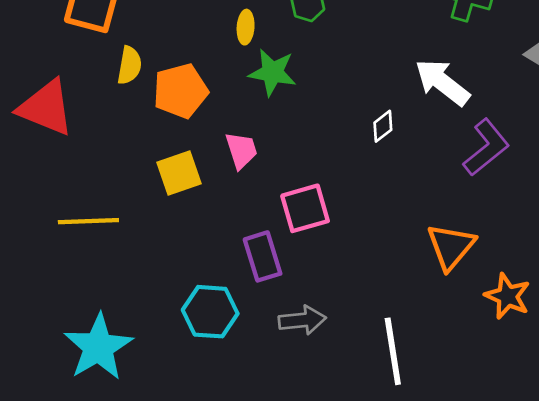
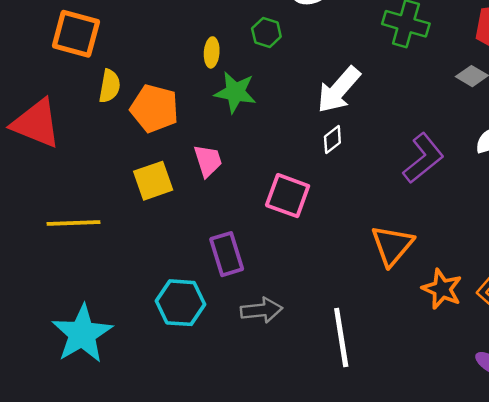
white arrow: (442, 82) -> (339, 90), moved, turned -87
orange pentagon: (180, 91) -> (154, 108), turned 30
pink square: (305, 208) -> (288, 196), moved, turned 36

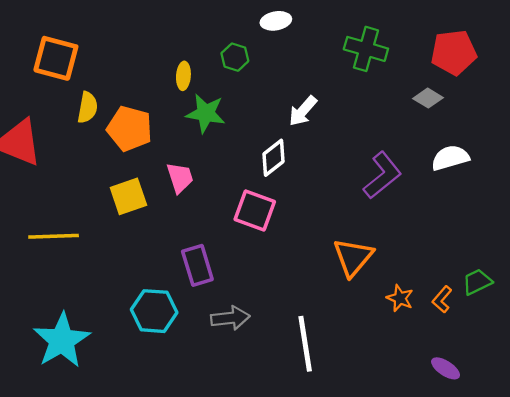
white arrow: (339, 90) -> (303, 111), size x0.7
white diamond: (332, 140) -> (274, 158), moved, size x1.4
orange star: (442, 289) -> (400, 298), size x0.7

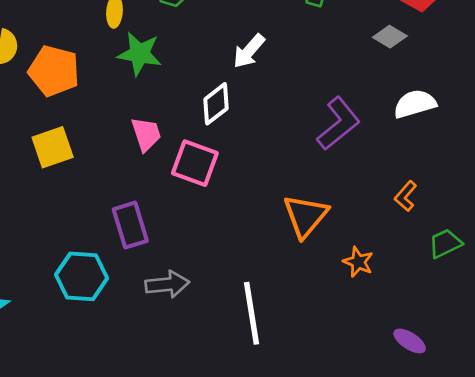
pink trapezoid: (180, 178) -> (146, 134), moved
orange L-shape: (442, 299) -> (406, 196), moved

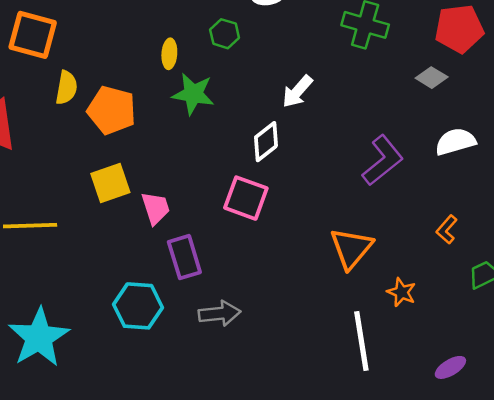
pink trapezoid: (146, 134) -> (156, 208), moved
white line: (252, 313) -> (361, 341), moved
purple ellipse: (410, 341) -> (450, 367), turned -64

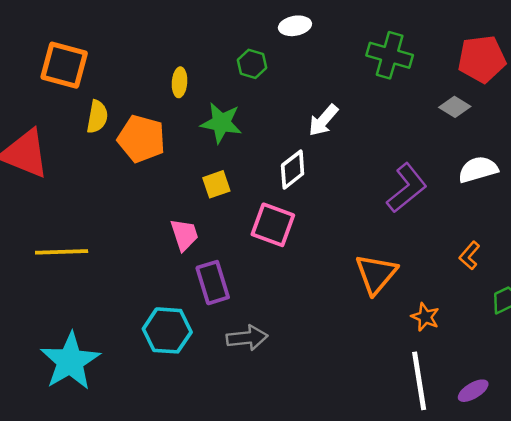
yellow ellipse: (169, 54) -> (180, 82), moved
yellow square: (110, 183) -> (216, 184), moved, size x0.7
white line: (361, 341) -> (419, 381), moved

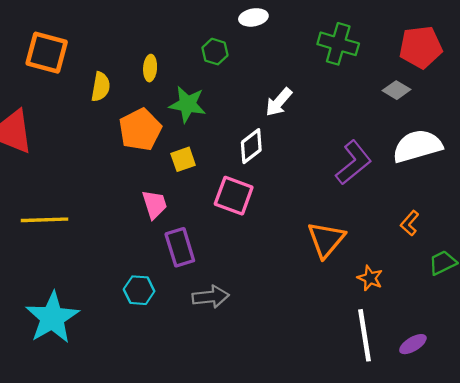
yellow semicircle: (97, 117) -> (101, 87), moved
orange pentagon: (141, 139) -> (140, 130), moved, turned 30
white semicircle: (478, 170) -> (417, 146), size x1.4
cyan hexagon: (167, 330) -> (139, 290), size x0.7

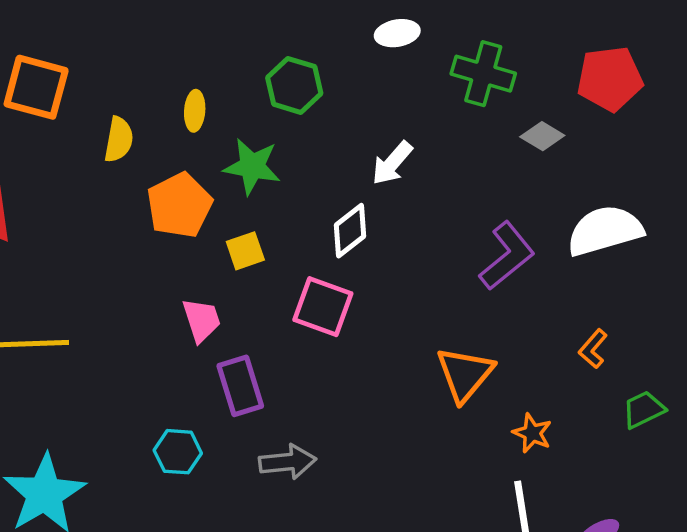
white ellipse: (253, 17) -> (397, 33), moved
green hexagon: (215, 52) -> (294, 85), size x1.4
gray diamond: (396, 90) -> (542, 136), moved

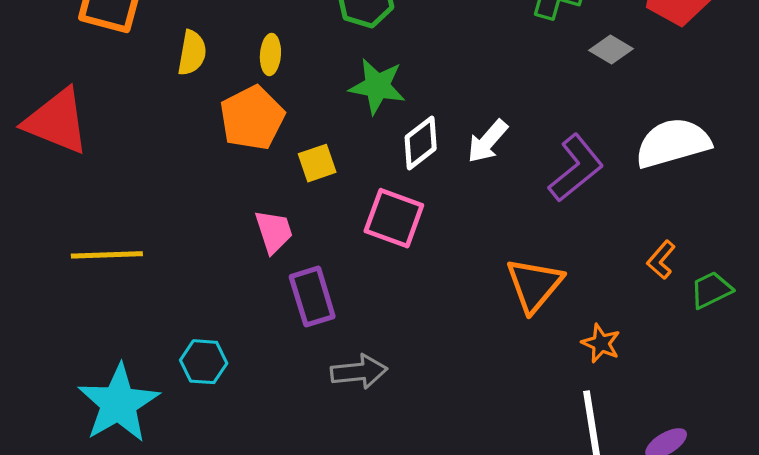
yellow ellipse: (195, 111) -> (270, 55), moved
white arrow: (392, 163) -> (487, 141), moved
green star: (252, 166) -> (377, 86), moved
green trapezoid: (644, 410) -> (711, 290), moved
cyan hexagon: (178, 452) -> (204, 362), moved

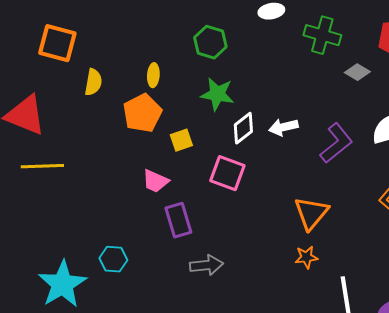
yellow semicircle: (192, 53) -> (93, 82), moved
white arrow: (487, 141) -> (283, 127), turned 36
pink trapezoid: (274, 231) -> (155, 181), turned 132
yellow line: (107, 255) -> (42, 166), moved
orange star: (601, 343) -> (306, 257), moved, turned -30

